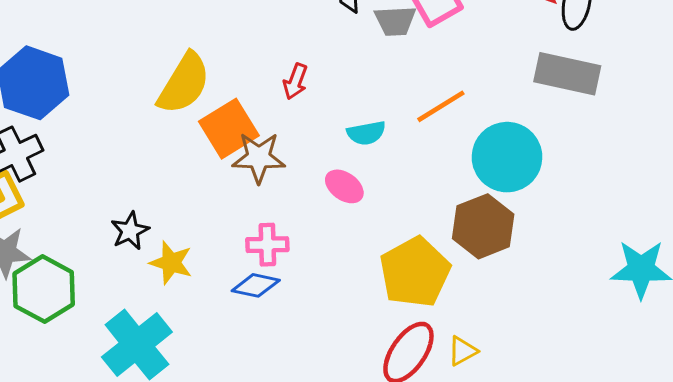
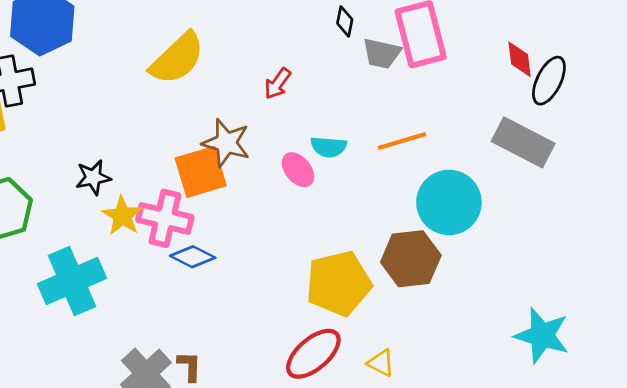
orange square: (229, 129) -> (201, 172), moved
pink ellipse: (344, 186) -> (298, 170), moved
pink cross: (267, 245) -> (165, 218), moved, size x1.4
yellow triangle: (463, 351) -> (381, 363), moved, turned 40

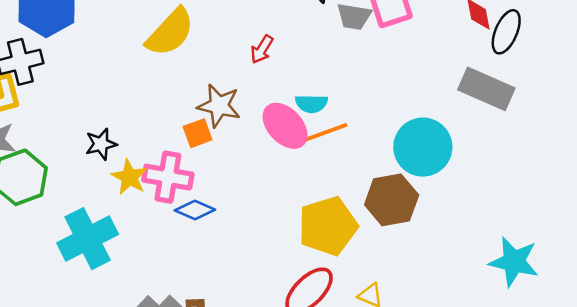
orange line: (402, 141) -> (326, 132), moved
pink ellipse: (298, 170) -> (285, 126), size x1.5
orange square: (201, 172) -> (198, 133), size x0.6

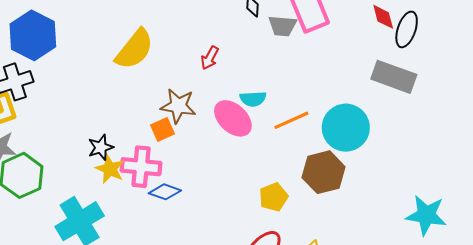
orange line: (326, 132) -> (291, 120), moved
black star: (101, 144) -> (101, 147), moved
yellow pentagon: (328, 226) -> (273, 197), size x0.6

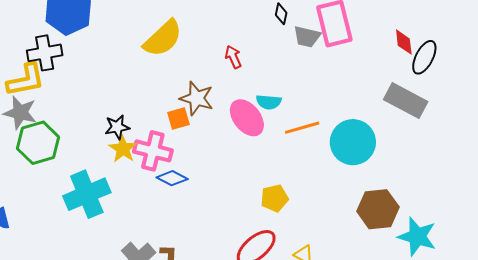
red arrow: (210, 58) -> (233, 57), turned 120
brown hexagon: (324, 172) -> (378, 209), moved

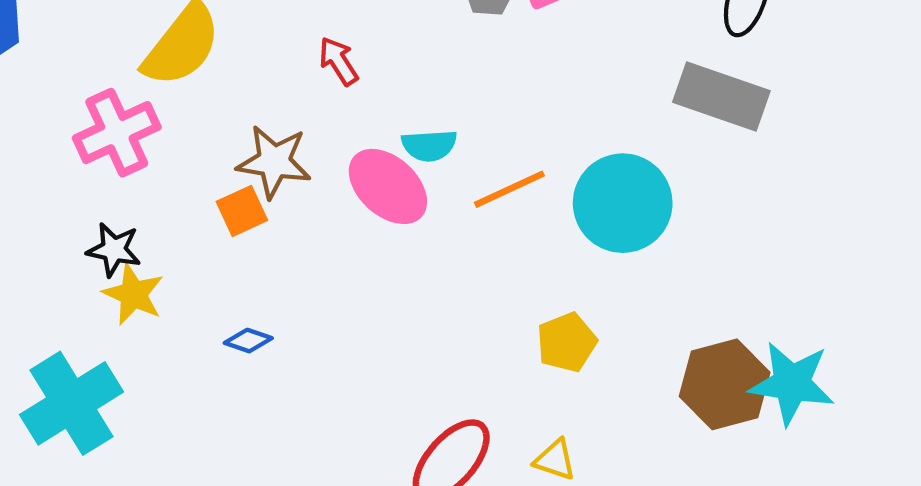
black star: (117, 127) -> (114, 250), turned 30
pink cross: (153, 151) -> (117, 133), moved, turned -30
blue diamond: (172, 178) -> (248, 341), size x0.7
yellow pentagon: (274, 198) -> (567, 342), moved
brown hexagon: (378, 209) -> (725, 384), moved

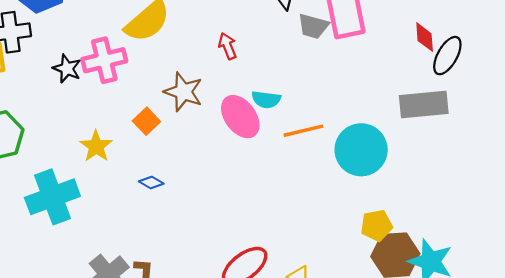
gray rectangle: (721, 97) -> (424, 104), turned -36
orange square: (242, 211) -> (146, 121), moved, turned -30
black star: (114, 250) -> (67, 69), moved
yellow pentagon: (567, 342) -> (377, 225), moved

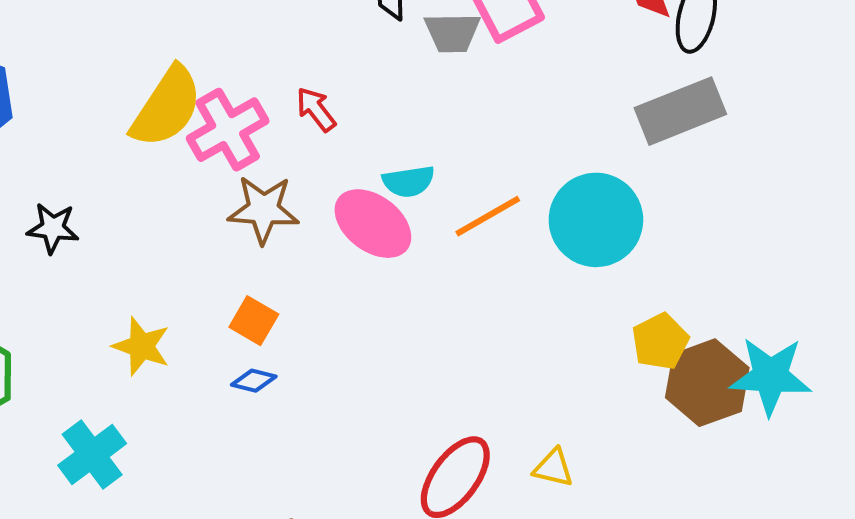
pink cross: (104, 60) -> (228, 130), moved
orange square: (146, 121) -> (254, 321), moved
cyan cross: (52, 197) -> (92, 454), size x0.7

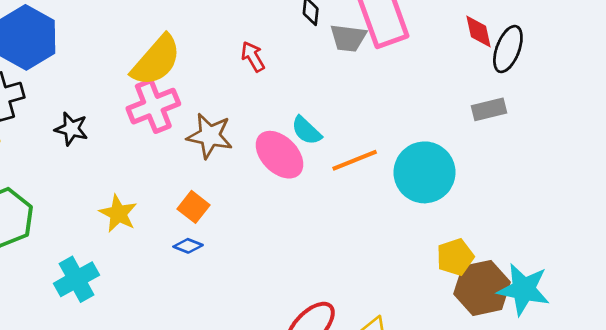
red arrow: (316, 109) -> (253, 57), moved
gray rectangle: (680, 111) -> (489, 109), size x0.6
pink cross: (228, 130) -> (153, 106), moved
cyan semicircle: (409, 181) -> (306, 131), turned 44

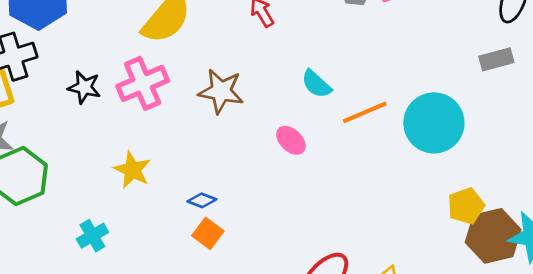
pink cross: (153, 106) -> (143, 83), moved
pink ellipse: (279, 155) -> (291, 140), moved, size x0.6
orange square: (193, 207) -> (208, 233), moved
cyan cross: (77, 279) -> (92, 236), size x0.7

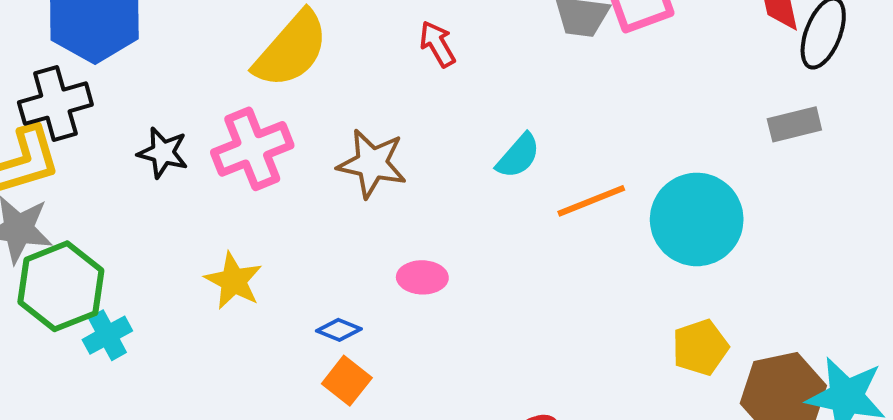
cyan semicircle: (316, 84) -> (518, 156), turned -92
pink ellipse: (291, 140) -> (422, 277), moved, turned -44
yellow pentagon: (466, 206) -> (700, 347), moved
cyan cross: (92, 236) -> (107, 335), moved

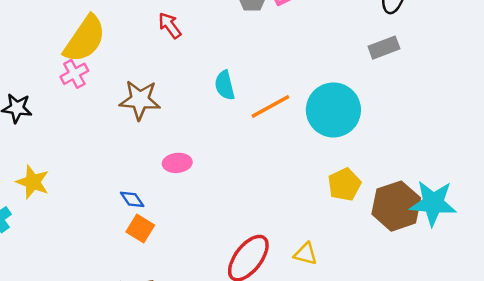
pink cross: (252, 149) -> (74, 74), moved, size x0.6
cyan semicircle: (518, 156) -> (225, 85), turned 132
yellow star: (233, 281) -> (33, 182), moved
blue diamond: (339, 330) -> (132, 199), turned 40

